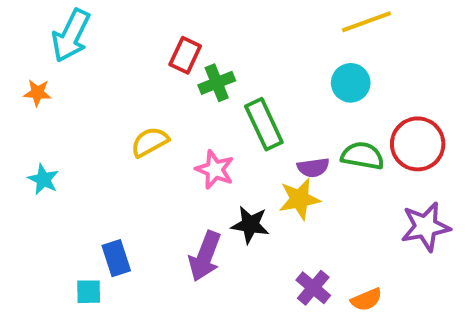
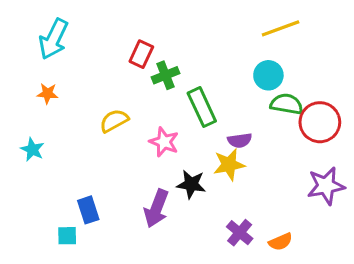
orange star: (37, 93) -> (47, 93), moved
green semicircle: (362, 156) -> (287, 104), moved

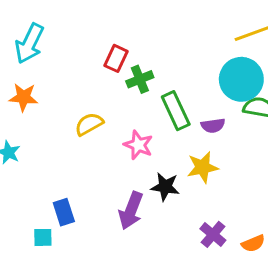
cyan circle: (268, 75) -> (241, 79), size x1.5
orange star: (47, 93) -> (23, 97), size x1.4
purple semicircle: (240, 140) -> (213, 126), moved

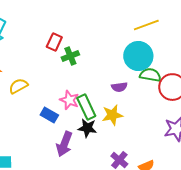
green rectangle: (176, 111) -> (86, 107), moved
yellow semicircle: (89, 124) -> (18, 86), moved
blue rectangle: (64, 212) -> (49, 115), moved, turned -42

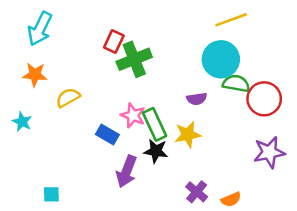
green cross: (70, 56) -> (134, 59), size x1.5

